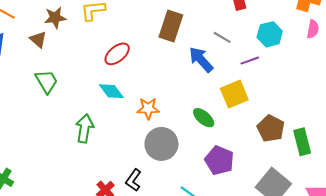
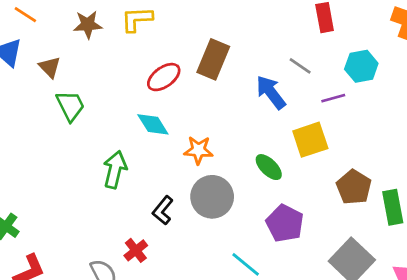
brown rectangle: (171, 26) -> (213, 59), moved
brown triangle: (38, 39) -> (50, 67), moved
black L-shape: (133, 180) -> (163, 210), moved

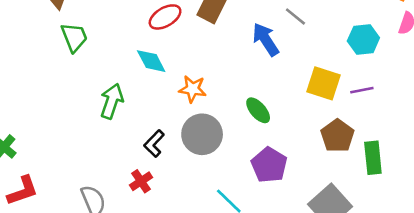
cyan hexagon: (361, 66) -> (363, 39), moved
purple line: (333, 98) -> (362, 90), moved
yellow square: (310, 140) -> (324, 83), moved, turned 32
red cross: (136, 250) -> (141, 181), moved

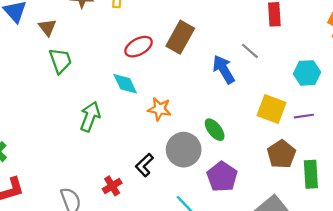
gray circle: (202, 134) -> (184, 150), moved
black L-shape: (154, 144) -> (144, 165), moved

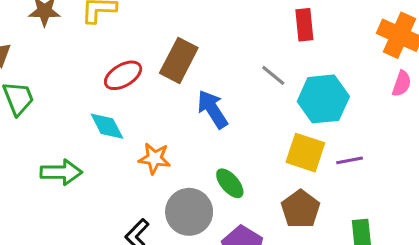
blue arrow: (224, 69) -> (212, 109), moved
cyan hexagon: (307, 73) -> (323, 99), moved, size x1.4
green arrow: (90, 117) -> (61, 172), turned 72
brown pentagon: (281, 154) -> (301, 209), moved

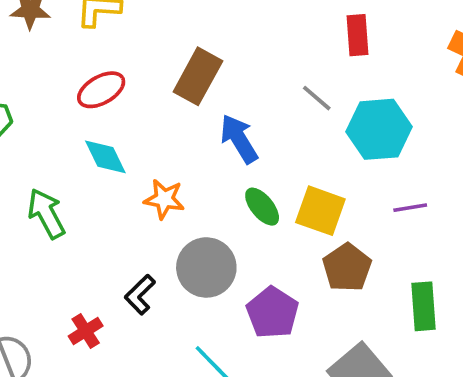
red ellipse: (123, 75) -> (101, 90), moved
yellow square: (305, 153) -> (320, 211), moved
green arrow: (61, 172) -> (46, 214), turned -120
green ellipse: (230, 183) -> (262, 207), moved

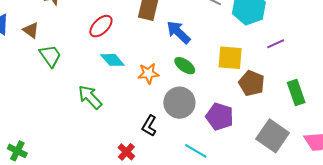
green ellipse: (262, 207) -> (185, 66), moved

